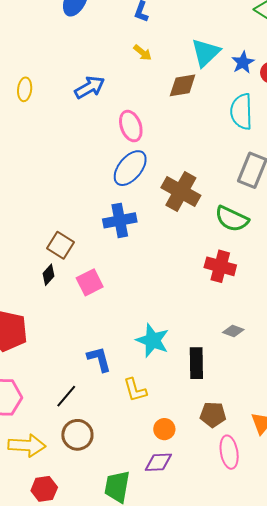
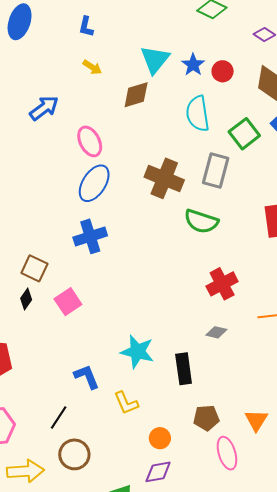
brown cross: (181, 191) -> (164, 178), moved
red cross: (220, 266) -> (222, 284), moved, turned -36

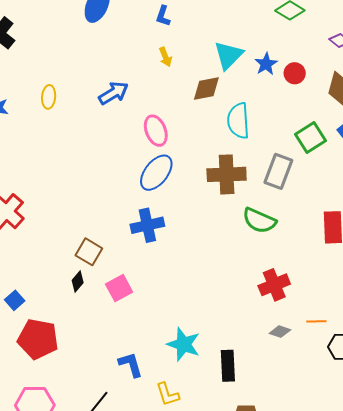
yellow arrow: (92, 67) -> (165, 57), turned 30
cyan semicircle: (198, 114) -> (238, 121), moved
brown cross: (164, 178) -> (227, 174), turned -30
gray diamond: (216, 332) -> (280, 332), moved

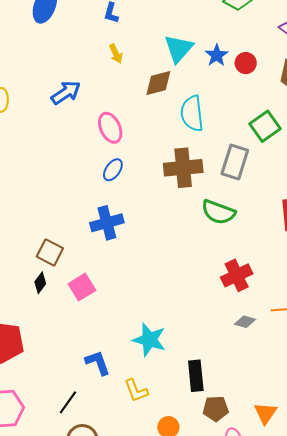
blue ellipse: (156, 173) -> (113, 170), size x0.6
black rectangle: (228, 366) -> (196, 376), moved

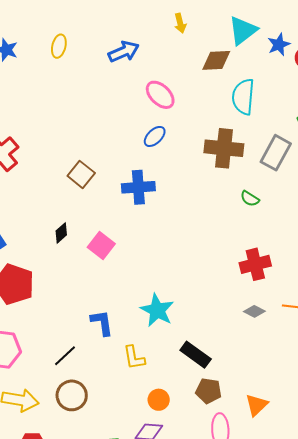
pink ellipse: (110, 128) -> (160, 95), turned -32
green semicircle: (218, 212) -> (250, 199), size x0.6
brown square: (50, 252) -> (81, 174), moved
pink square: (82, 287) -> (101, 245), turned -32
black rectangle: (196, 376) -> (196, 355), turned -60

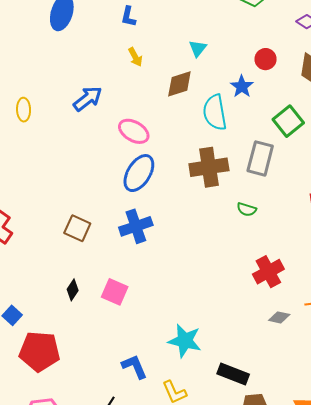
cyan triangle: (243, 30) -> (198, 48), size x0.6
blue star: (279, 45) -> (242, 86), moved
blue ellipse: (155, 136) -> (139, 173), size x1.6

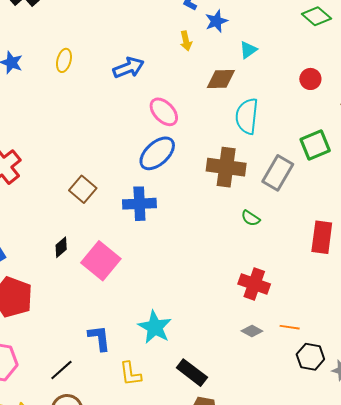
blue star: (242, 86) -> (216, 21), moved
red cross: (268, 272) -> (254, 284), turned 32
pink square: (115, 292) -> (101, 261), size x1.4

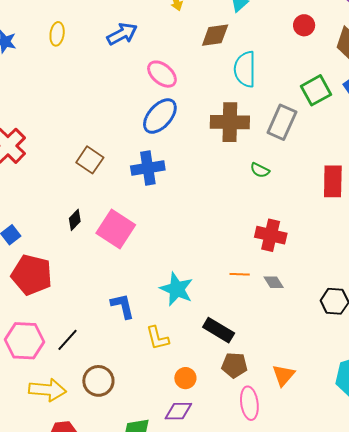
orange line: (290, 327) -> (240, 274), moved
gray diamond: (252, 331) -> (274, 282), turned 35
black line: (61, 370) -> (68, 340), moved

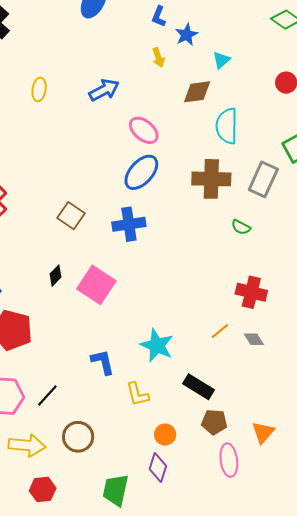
orange line: (240, 274) -> (220, 331), turned -42
purple diamond: (178, 411) -> (158, 467), turned -72

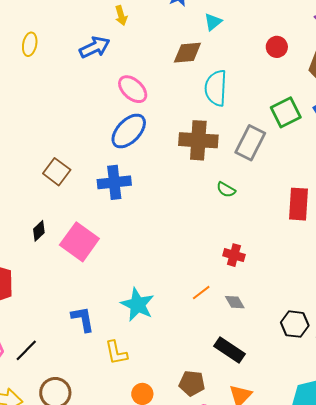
yellow arrow: (158, 57) -> (121, 16), moved
red cross: (251, 292) -> (234, 255), size x0.7
black rectangle: (198, 387) -> (229, 350), moved

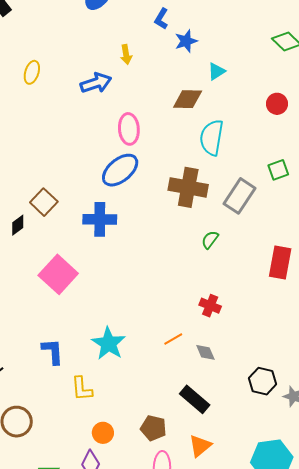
pink ellipse: (133, 89) -> (129, 129), turned 36
green square: (286, 112) -> (278, 170), size x0.7
green semicircle: (226, 190) -> (210, 240), turned 90
black diamond: (39, 231) -> (18, 225), moved

